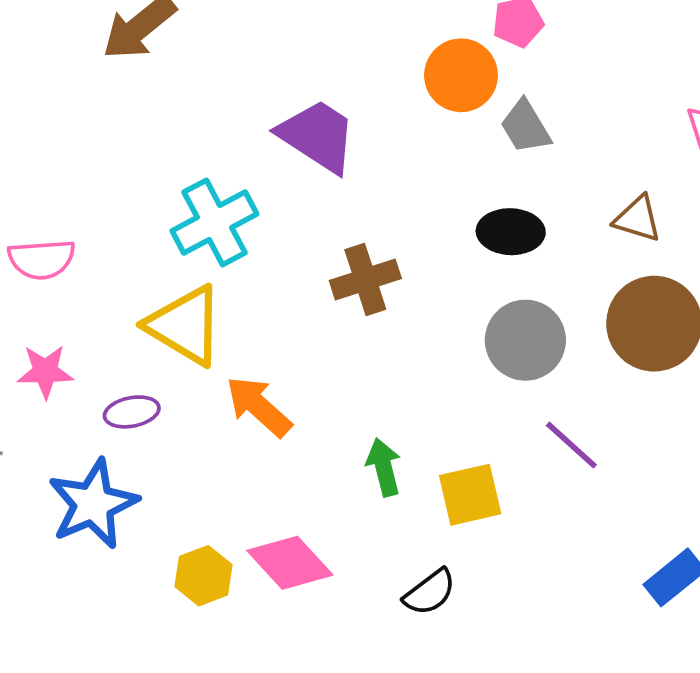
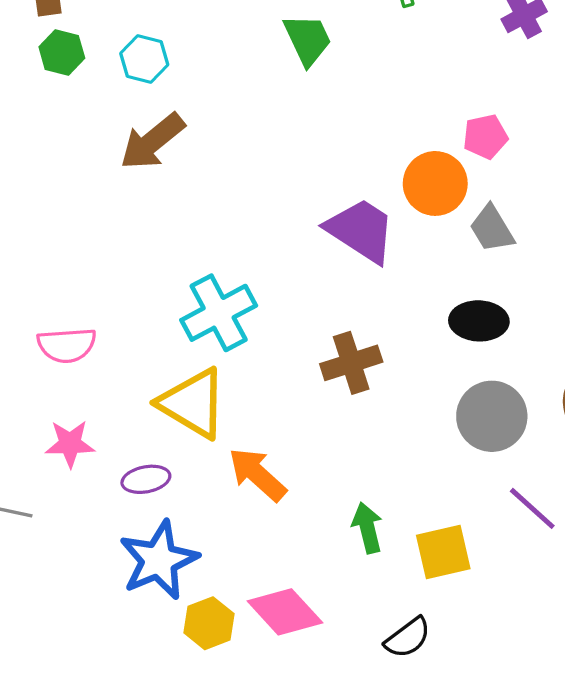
purple trapezoid: (318, 136) -> (361, 230), moved
blue star: (93, 504) -> (159, 560), moved

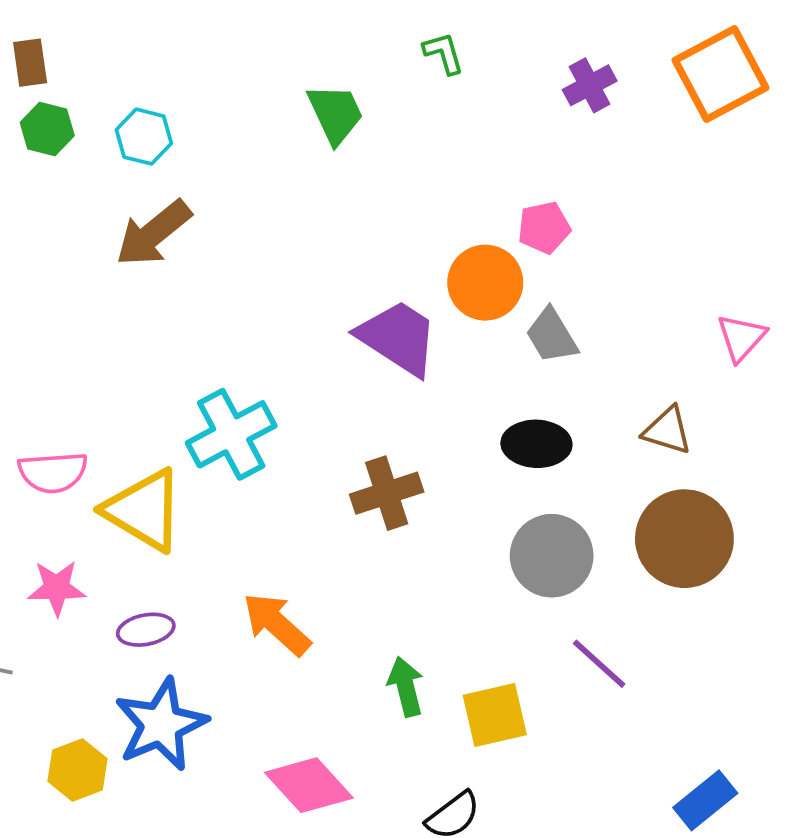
yellow triangle: (193, 403) -> (144, 510), moved
yellow hexagon: (209, 623) -> (78, 770), moved

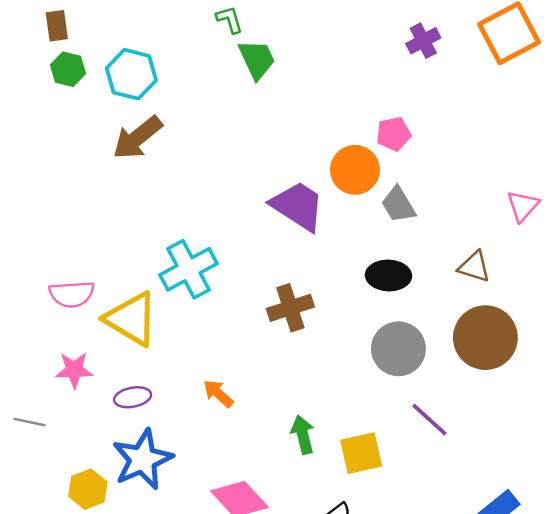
green L-shape: (444, 53) -> (229, 20), moved
cyan hexagon: (144, 137) -> (131, 74), size x1.4
orange arrow: (277, 624) -> (218, 394), size x0.7

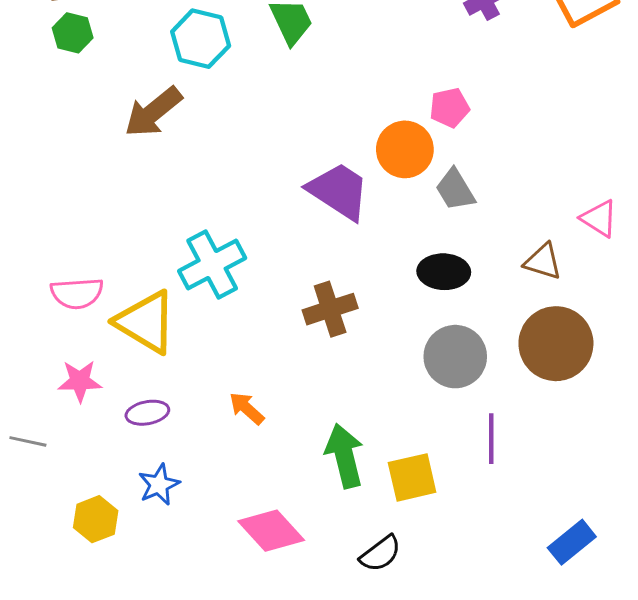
cyan hexagon: (131, 74) -> (201, 39), moved
pink triangle: (523, 206) -> (599, 218), moved, turned -40
purple line: (429, 420) -> (491, 439), turned 48
green arrow: (303, 435) -> (344, 456), size x1.4
blue star: (143, 459) -> (159, 485), size x0.6

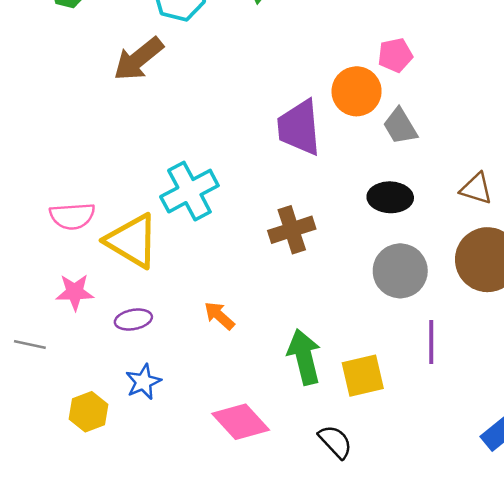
purple trapezoid: (339, 191) -> (299, 127), turned -128
black semicircle: (380, 554) -> (335, 442), turned -96

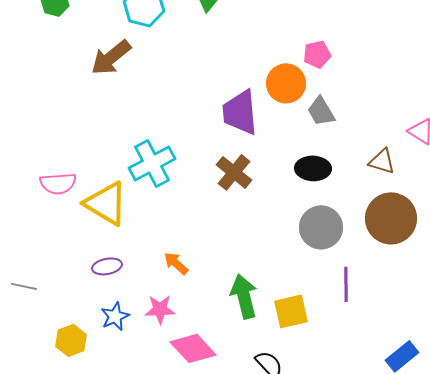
brown cross: (292, 230) -> (234, 172), moved, turned -33
pink star: (75, 292) -> (160, 309), moved

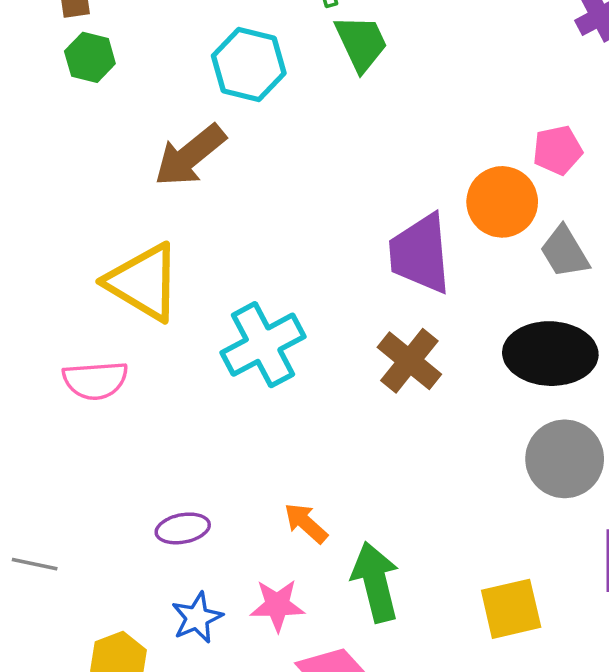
black ellipse: (313, 168) -> (550, 354), size x1.4
yellow triangle: (106, 203) -> (143, 282), moved
green arrow: (244, 296) -> (375, 582), moved

